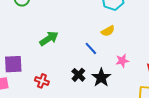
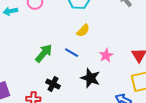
green arrow: (49, 39) -> (44, 53), moved
black cross: (78, 75) -> (53, 84), moved

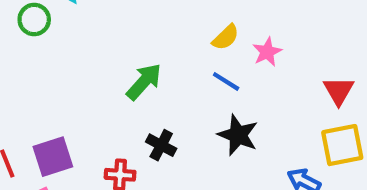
blue line: (72, 53) -> (226, 81), moved
pink star: (106, 55) -> (267, 52), moved

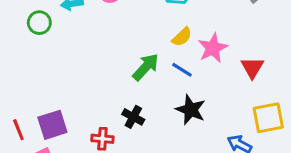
pink star: (267, 52) -> (213, 48), size x1.4
green arrow: (144, 82) -> (146, 67), moved
red triangle: (339, 91) -> (252, 68), moved

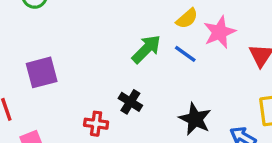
black star: (191, 110) -> (195, 119), moved
purple square: (52, 125) -> (42, 72), moved

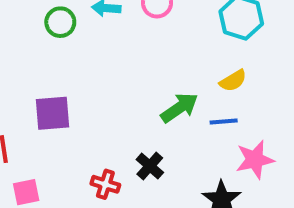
pink star: (220, 32) -> (255, 160), moved
blue line: (185, 54) -> (224, 122), turned -50

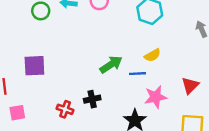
yellow semicircle: (233, 81) -> (152, 55), moved
black cross: (150, 166) -> (92, 99), turned 35

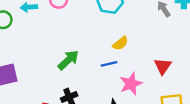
green arrow: (111, 64) -> (68, 60), moved

